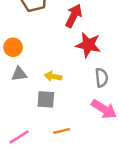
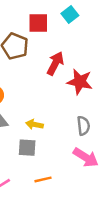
red star: (88, 45) -> (80, 82), moved

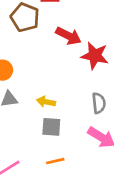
red arrow: (55, 63) -> (68, 36), turned 90
gray square: (27, 148) -> (51, 127), moved

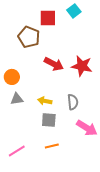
red arrow: (68, 36) -> (54, 64), moved
gray semicircle: (99, 103) -> (73, 102), moved

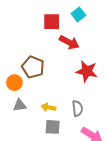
brown pentagon: (29, 37) -> (33, 67), moved
red arrow: (54, 64) -> (69, 42), moved

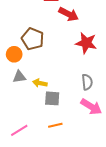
yellow arrow: (49, 107) -> (40, 83), moved
gray semicircle: (77, 108) -> (87, 82), moved

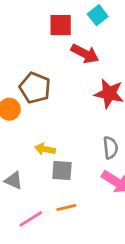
gray triangle: (19, 77) -> (14, 180), moved, turned 32
pink line: (19, 130) -> (31, 219), moved

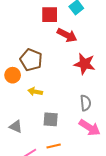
yellow arrow: (45, 149) -> (35, 92), moved

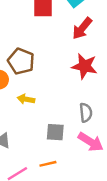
red arrow: (67, 35) -> (82, 28), moved, turned 102
gray square: (51, 119) -> (55, 132), moved

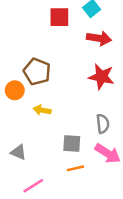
red arrow: (82, 28) -> (99, 38), turned -120
orange line: (48, 164) -> (75, 168), moved

